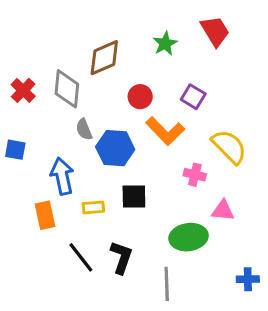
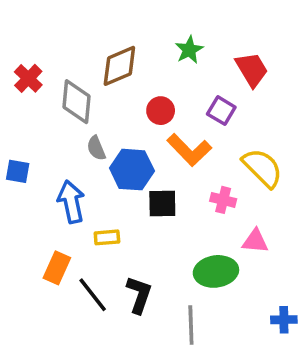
red trapezoid: (215, 31) -> (252, 69), moved
red cross: (23, 90) -> (28, 78), moved
black square: (134, 197) -> (162, 204), moved
orange rectangle: (45, 215) -> (57, 268), moved, turned 36

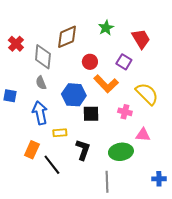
gray semicircle: (96, 148) -> (41, 83), moved
black L-shape: (139, 295) -> (83, 150), moved

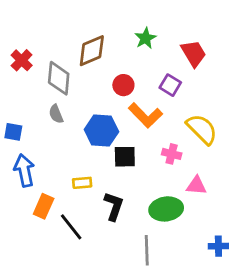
blue arrow: (40, 113) -> (24, 170), moved

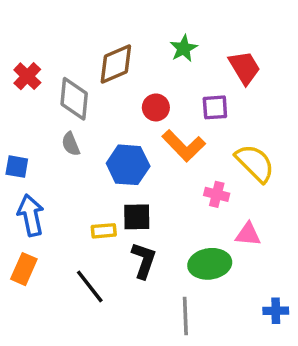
purple square: (170, 85) -> (215, 107), turned -35
black square: (125, 157) -> (137, 217), moved
orange rectangle: (44, 206) -> (24, 269), moved

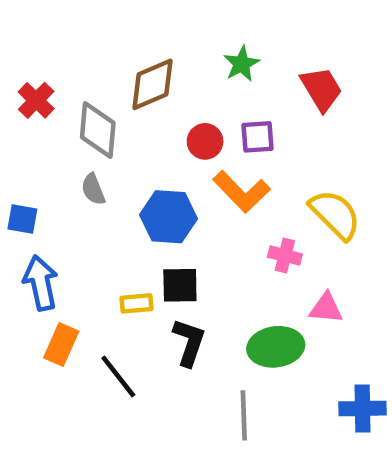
purple square: (215, 107) -> (258, 137), moved
orange rectangle: (24, 269) -> (61, 345), moved
blue cross: (276, 311) -> (362, 408), size x1.4

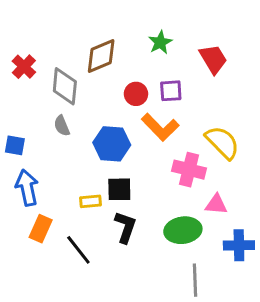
pink cross: (285, 256) -> (189, 170), size x1.5
blue cross: (362, 408) -> (239, 245), moved
gray line: (244, 415) -> (195, 280), moved

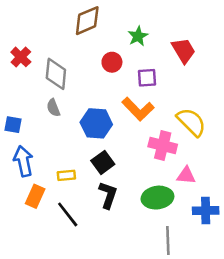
brown diamond: (101, 56) -> (87, 21), moved
red circle: (136, 94) -> (112, 62), moved
black square: (119, 189) -> (103, 162), turned -35
yellow rectangle: (91, 201) -> (66, 175), moved

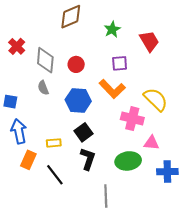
red circle: (112, 62) -> (76, 64), moved
gray line: (168, 241) -> (106, 196), moved

